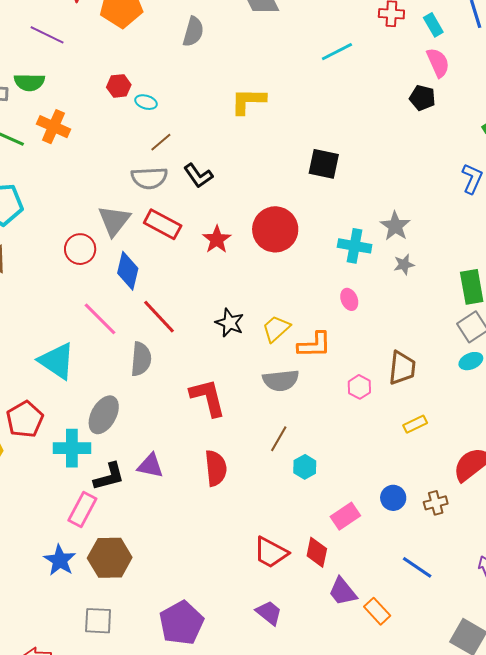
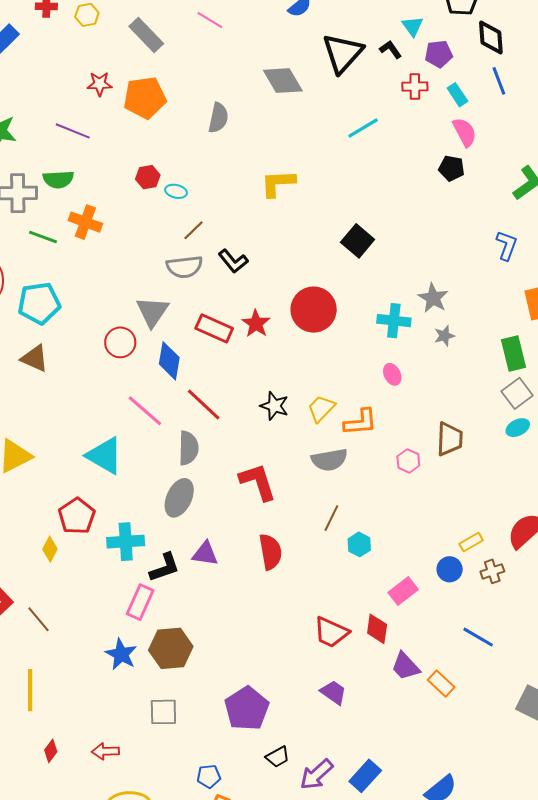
black square: (324, 164) -> (358, 241), turned 32
red rectangle: (163, 224) -> (214, 328), moved
gray ellipse: (104, 415) -> (179, 498), moved
yellow rectangle: (415, 424) -> (471, 542), moved

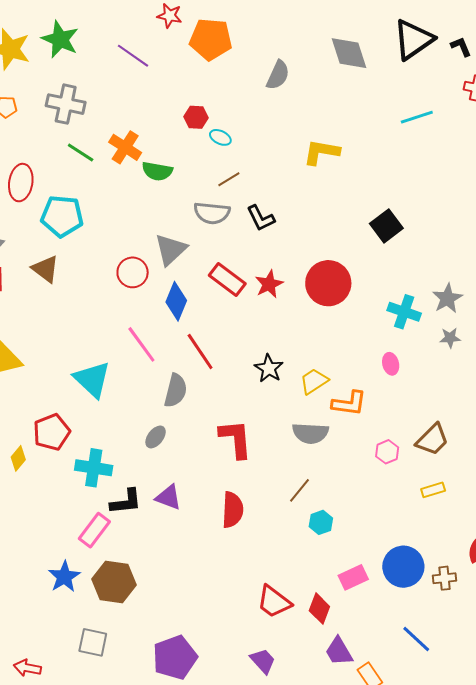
green semicircle: (58, 179) -> (157, 171), moved
brown trapezoid: (450, 439) -> (432, 440), turned 30
gray ellipse: (179, 498) -> (156, 437), size x0.6
yellow rectangle: (471, 542) -> (433, 490), moved
blue circle: (450, 569) -> (403, 567), size x1.6

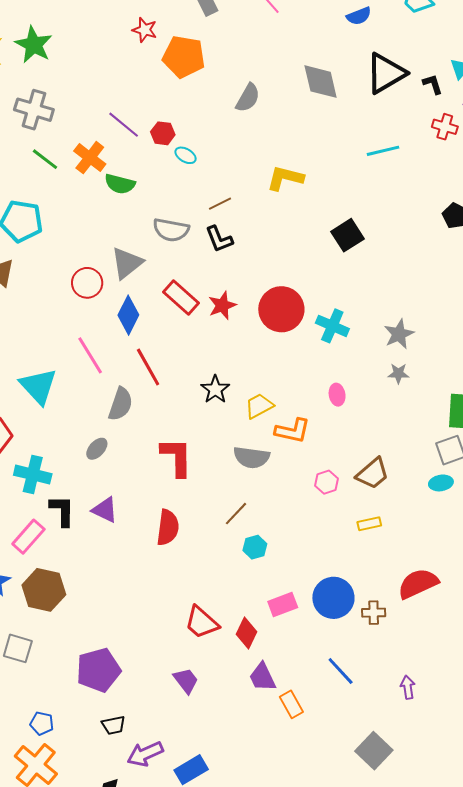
purple line: (133, 56) -> (124, 125), moved
brown line: (229, 179) -> (220, 204), moved
black square: (386, 226) -> (348, 235), moved
cyan cross: (404, 312) -> (332, 326), moved
black L-shape: (126, 502) -> (62, 511), turned -88

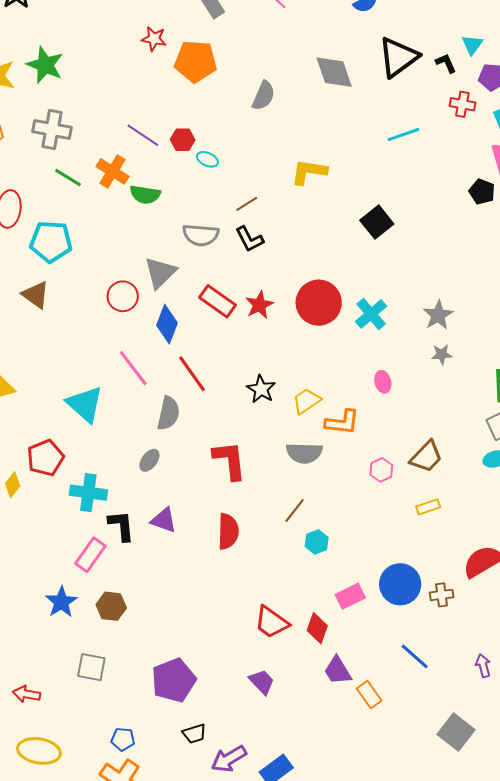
cyan cross: (332, 326) -> (371, 314), turned 32
brown hexagon: (44, 590) -> (111, 606), size x0.7

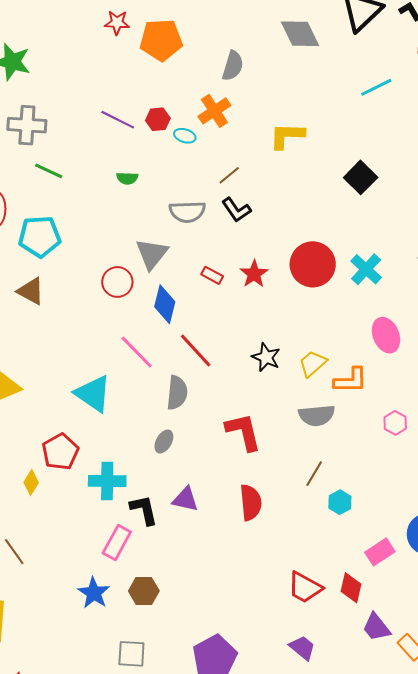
orange cross: (113, 171) -> (214, 111), moved, turned 32
green semicircle: (145, 194) -> (127, 178), size x0.7
red rectangle: (218, 301) -> (212, 275), size x0.6
pink ellipse: (383, 382) -> (386, 335), size x1.6

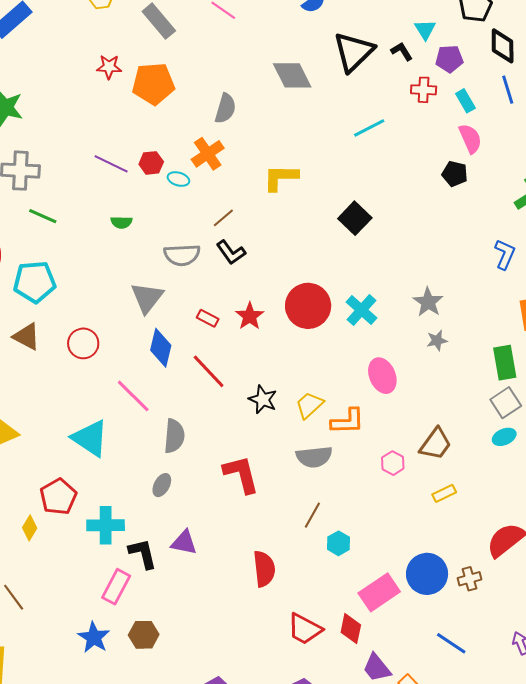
red circle: (117, 282) -> (83, 343), moved
red line: (196, 350) -> (209, 371), moved
red semicircle: (251, 502) -> (264, 569), moved
pink rectangle: (380, 552) -> (379, 592), size x1.4

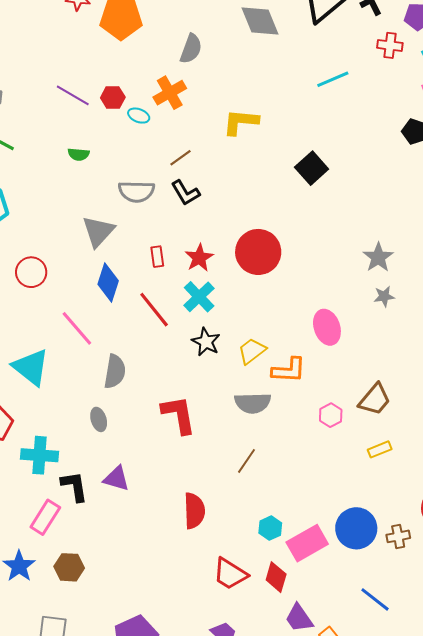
cyan cross: (362, 310) -> (199, 297), moved
red rectangle: (208, 318) -> (157, 257), turned 50
gray ellipse: (162, 485) -> (99, 419), turned -50
cyan hexagon: (339, 543) -> (270, 528), moved

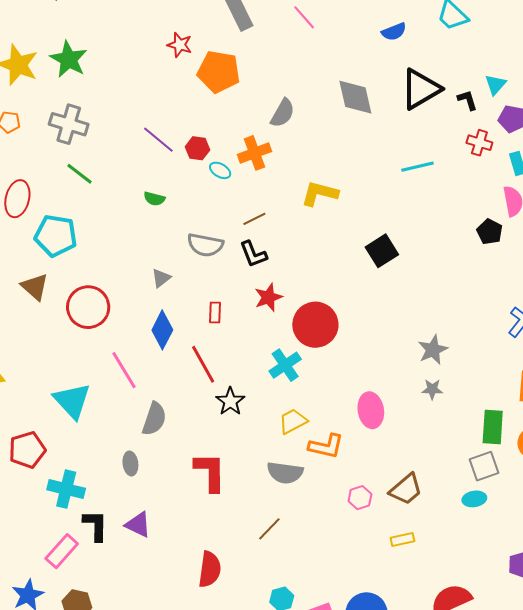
gray triangle: (98, 231) -> (161, 278), size x0.6
red star: (199, 258) -> (268, 297), moved
red circle: (31, 272) -> (88, 307), size x1.4
cyan cross: (199, 297) -> (285, 365), moved
black star: (206, 342) -> (230, 401), moved

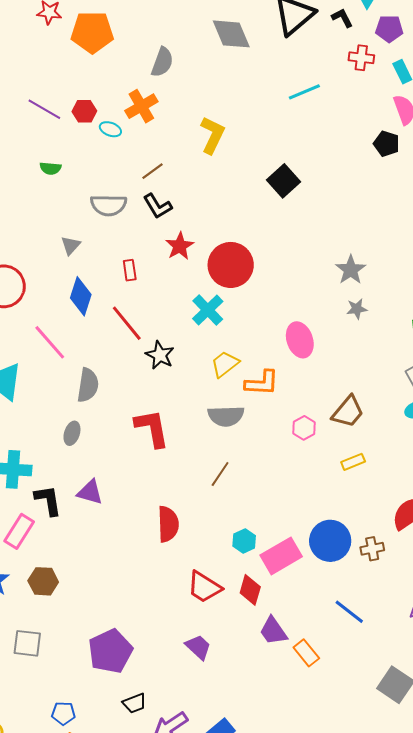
yellow L-shape: (320, 193) -> (212, 135), turned 111
gray ellipse: (130, 463) -> (72, 433), turned 35

